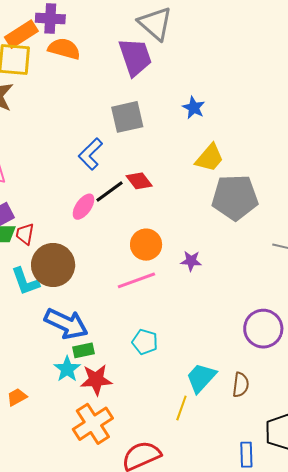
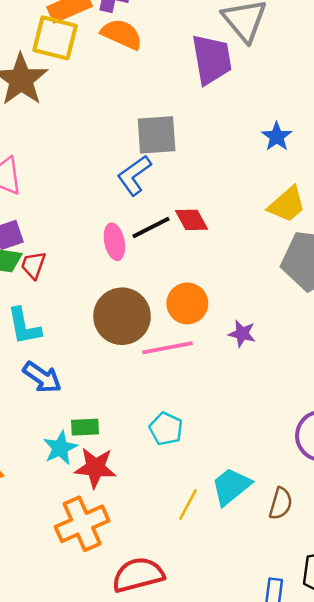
gray square: (127, 117) -> (157, 135), moved
pink ellipse: (83, 207) -> (114, 242), turned -56
brown circle: (53, 265) -> (122, 316), moved
blue arrow: (66, 324) -> (42, 377), moved, size x0.7
yellow line: (181, 408) -> (188, 504), moved

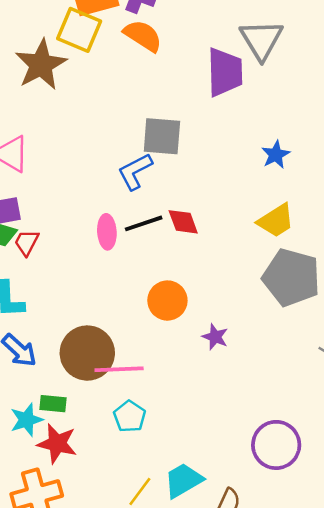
brown circle: (122, 316) -> (87, 353), moved
pink line: (168, 348) -> (119, 369), moved

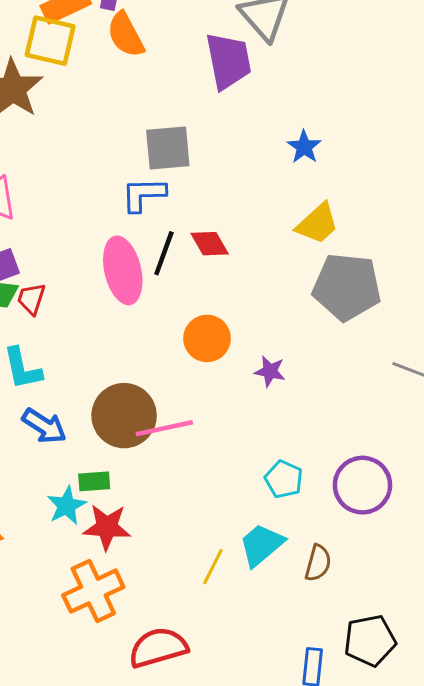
orange semicircle: (143, 36) -> (126, 35), turned -141
blue L-shape: (135, 171) -> (144, 194), turned 36
black line: (144, 223) -> (164, 253), turned -42
pink ellipse: (107, 232) -> (123, 270), size x1.6
cyan pentagon: (130, 416) -> (284, 479), moved

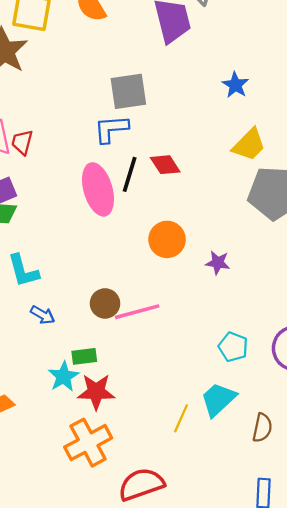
red trapezoid: (31, 299) -> (22, 142), moved
brown circle: (124, 416) -> (105, 303), size x0.6
blue arrow: (44, 426) -> (43, 315), size x0.7
brown semicircle: (318, 563) -> (262, 428), moved

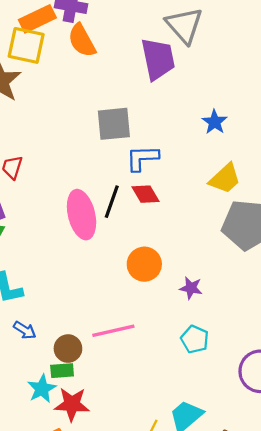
blue L-shape: (111, 129) -> (142, 158), moved
brown circle: (105, 303) -> (68, 349), moved
cyan pentagon: (233, 347) -> (195, 339), moved

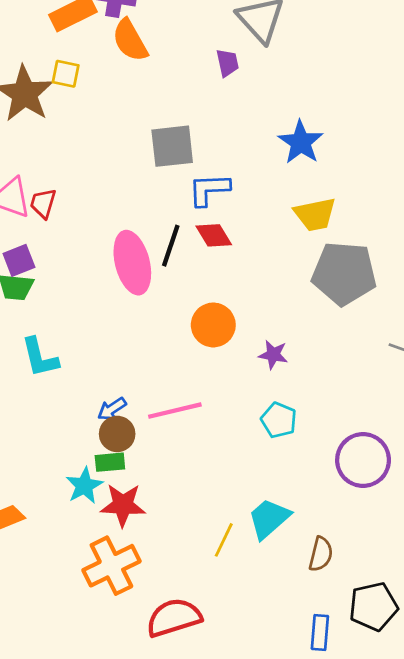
yellow square: (26, 45) -> (66, 74), moved, size x0.6
purple trapezoid: (158, 59) -> (227, 63), size x0.5
blue star: (215, 122) -> (301, 142), size x1.4
yellow trapezoid: (225, 179) -> (315, 214), turned 32
blue arrow: (25, 330) -> (112, 409), moved, turned 115

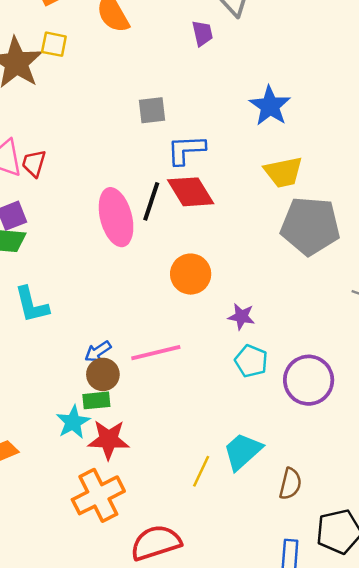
gray square: (172, 146) -> (152, 110), size x0.7
red diamond: (214, 235) -> (191, 192), size x1.4
purple star: (273, 355) -> (241, 317), moved
purple circle: (363, 460) -> (309, 380), moved

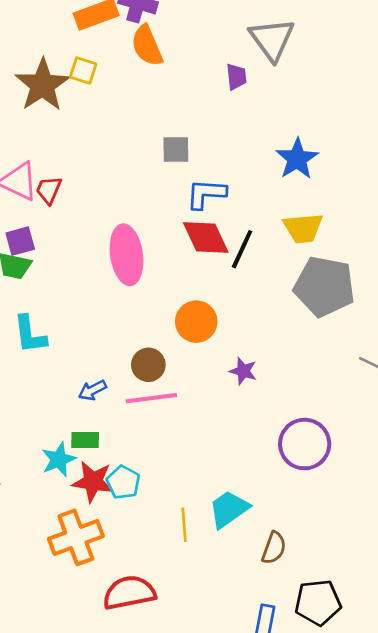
black line: (151, 201) -> (242, 249), moved
cyan pentagon: (251, 361) -> (123, 482), moved
brown circle: (103, 374) -> (148, 365), moved
yellow line: (201, 471) -> (184, 525), turned -36

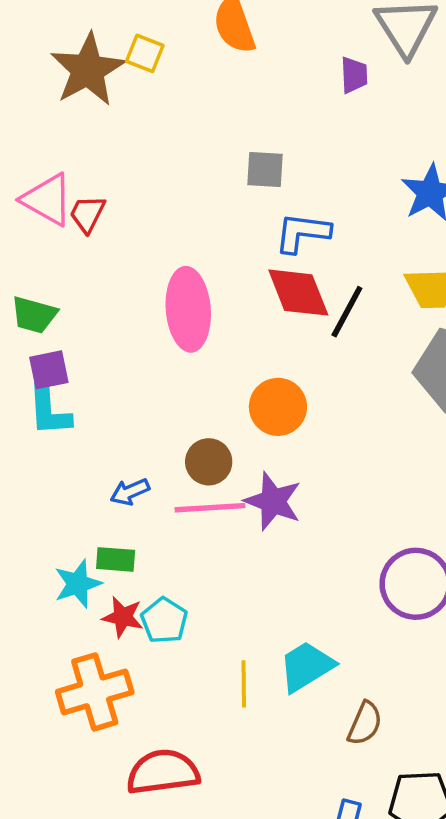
purple square: (20, 241) -> (49, 370), moved
purple star: (243, 371) -> (273, 501), moved, size x1.5
red star: (93, 482) -> (123, 617), size x0.7

